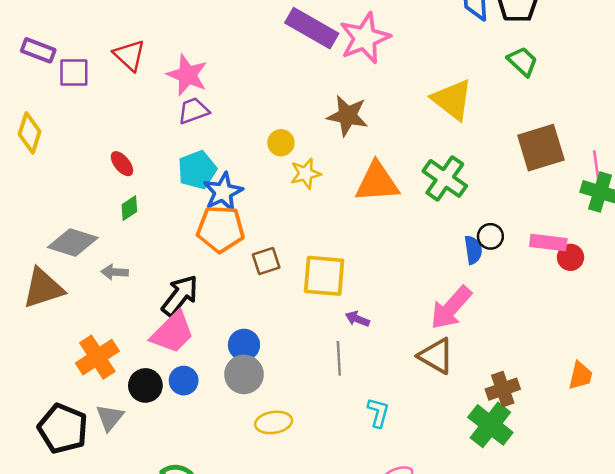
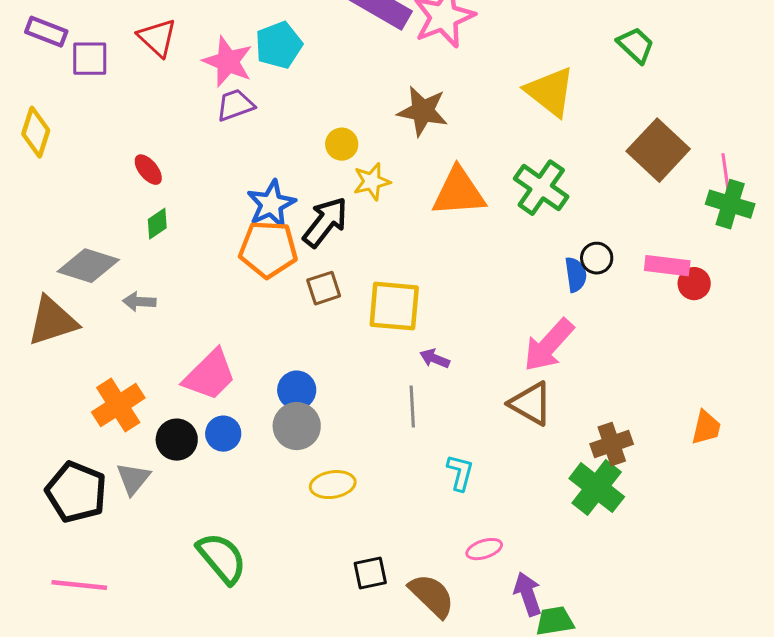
brown square: (541, 148) -> (658, 150), turned -30
cyan pentagon: (197, 170) -> (279, 45), moved
black arrow: (180, 296) -> (325, 222), moved

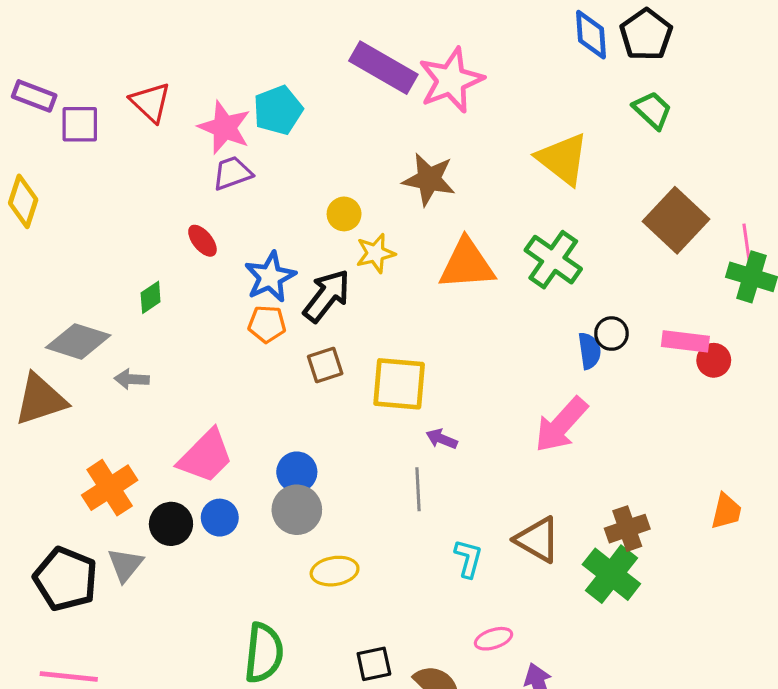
red ellipse: (148, 170) -> (202, 241), moved
orange pentagon: (268, 249) -> (267, 324), size x0.6
brown triangle: (531, 404) -> (538, 540), moved
green semicircle: (222, 558) -> (264, 653), moved, turned 46

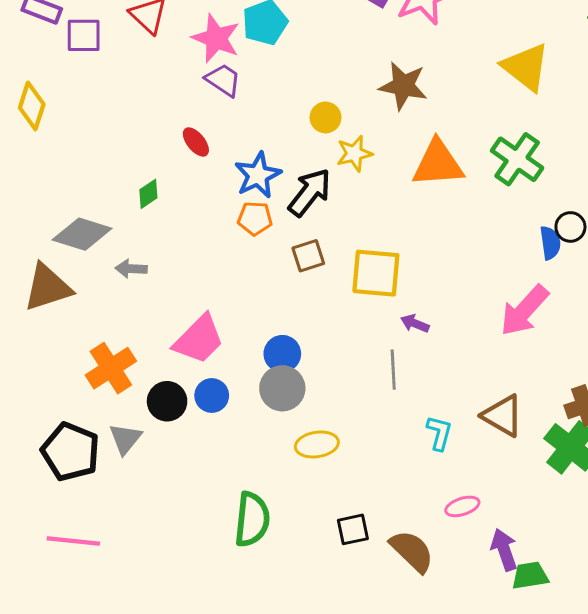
purple trapezoid: (232, 173) -> (223, 80), turned 54

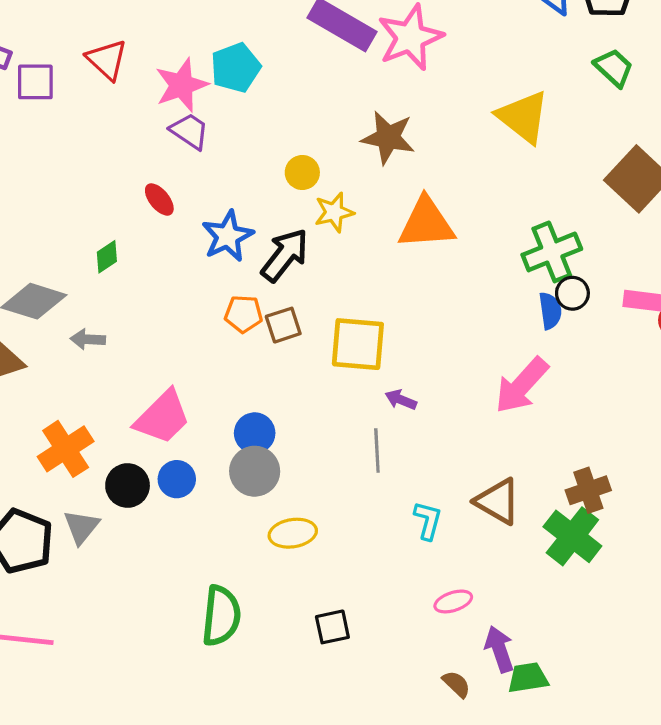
pink star: (216, 38) -> (182, 85), turned 30
green cross: (517, 159) -> (552, 252), moved, turned 33
orange pentagon: (255, 218) -> (244, 314), moved
brown semicircle: (412, 551) -> (456, 684), moved, size x0.6

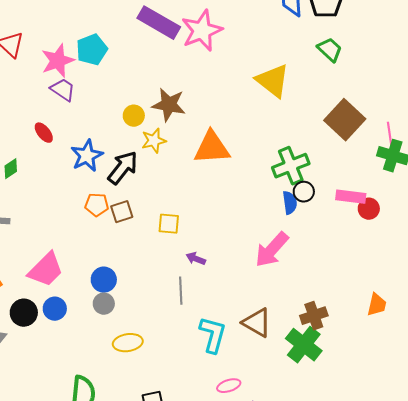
brown star: (388, 138) -> (169, 105), moved
yellow square: (358, 344) -> (169, 224), size x0.6
gray circle: (255, 471) -> (104, 304), size x0.7
cyan L-shape: (428, 520) -> (213, 335), size x1.5

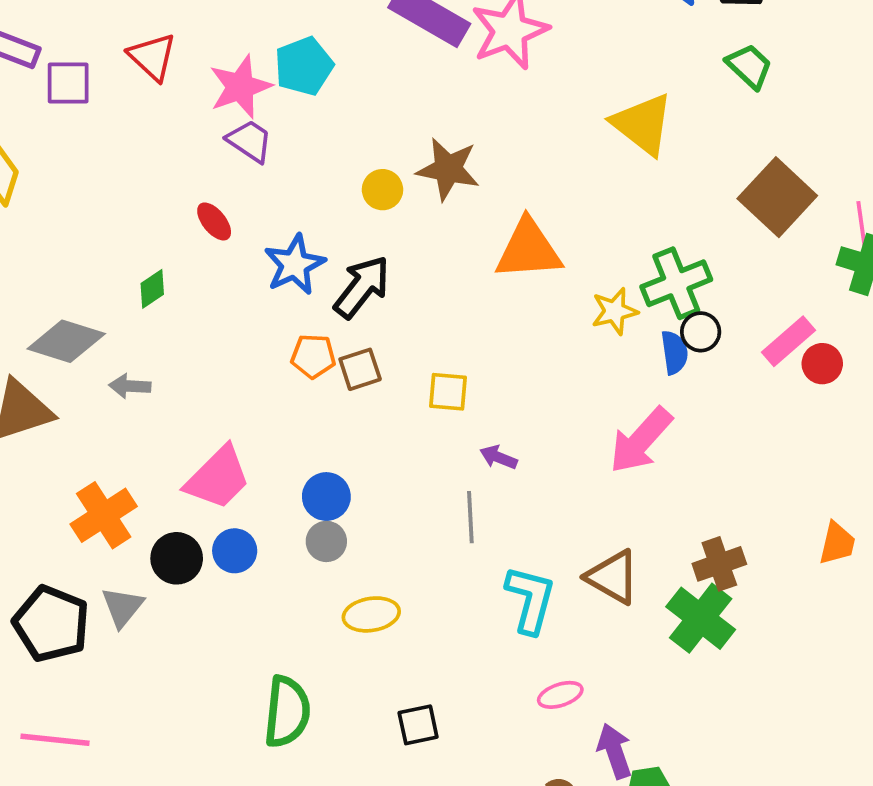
yellow star: (154, 141) -> (615, 311), moved
pink rectangle: (351, 197) -> (789, 341), turned -48

